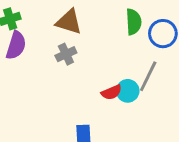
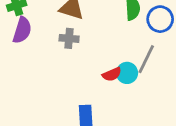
gray cross: (66, 54) -> (69, 38), turned 30

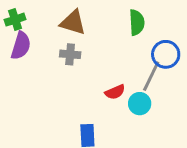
blue circle: (160, 19) -> (166, 54), moved
cyan circle: (127, 73) -> (140, 104), moved

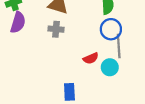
blue circle: (166, 54) -> (111, 29), moved
gray line: (151, 76) -> (119, 46), turned -30

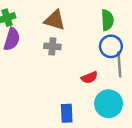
cyan circle: (110, 67) -> (109, 104), moved, size x1.5

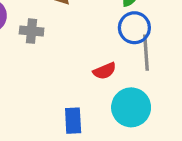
gray cross: (52, 46) -> (32, 31), moved

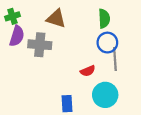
gray cross: (32, 31) -> (40, 45), size x1.5

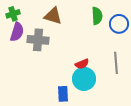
blue circle: (107, 43) -> (119, 24), moved
gray line: (115, 59) -> (116, 63), moved
cyan circle: (105, 95) -> (84, 79), moved

